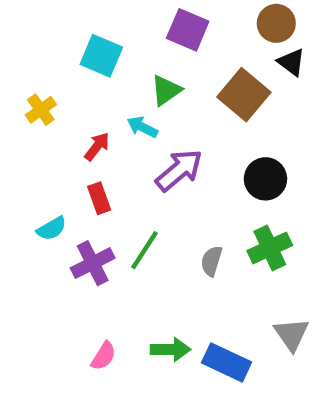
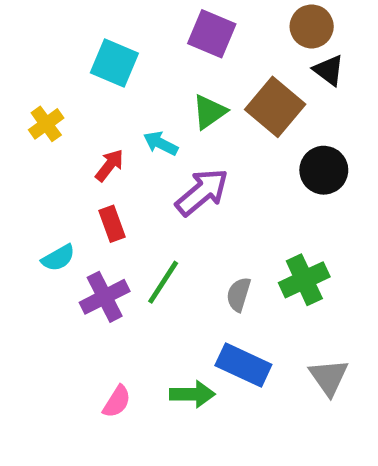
green triangle: (166, 90) -> (209, 112), moved
black circle: (265, 179) -> (324, 170), moved
blue rectangle: (227, 362) -> (243, 365), moved

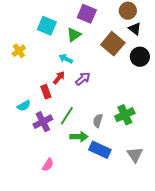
green triangle: (209, 112) -> (74, 35), moved
red arrow: (109, 165) -> (59, 78), moved
black circle: (324, 170) -> (140, 57), moved
purple arrow: (202, 192) -> (83, 79), size x0.7
green arrow: (192, 394) -> (79, 137), moved

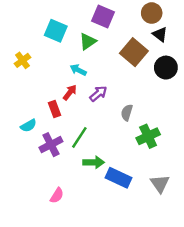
gray semicircle: (98, 121) -> (127, 113), moved

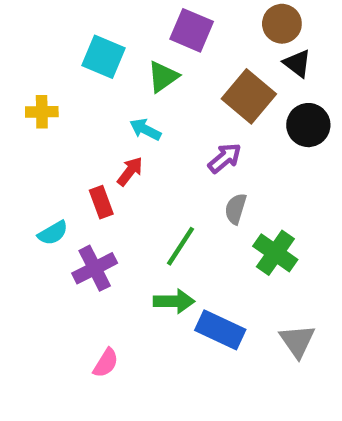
yellow cross: (23, 60) -> (42, 112), turned 35
purple arrow: (98, 94) -> (225, 158), moved
green cross: (148, 136) -> (275, 253), turned -30
green line: (79, 137) -> (181, 246), moved

